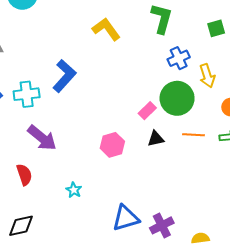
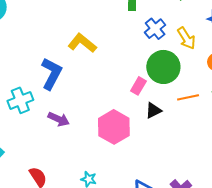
yellow L-shape: (106, 29) -> (82, 43), moved
purple arrow: (42, 138) -> (59, 119), moved, size x0.7
pink hexagon: (112, 145) -> (114, 127), size x1.4

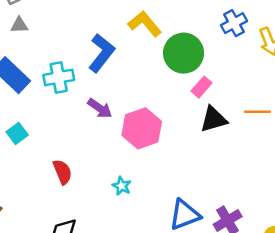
green circle: (163, 67) -> (184, 53), moved
black triangle: (153, 110) -> (214, 119), size x1.4
pink hexagon: (114, 127) -> (142, 128), moved

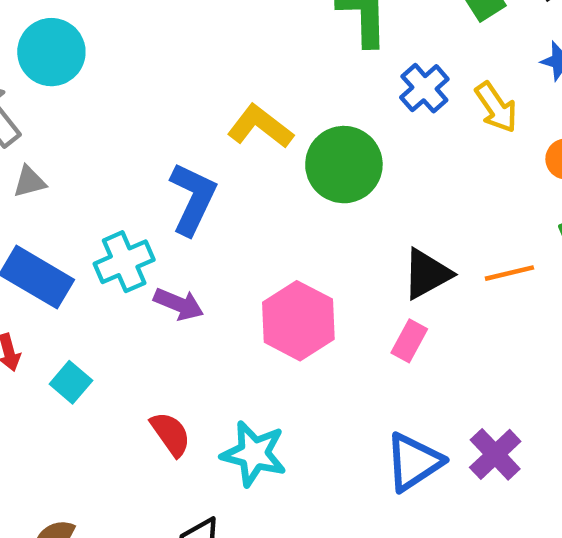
pink rectangle: (201, 87) -> (409, 341), moved
purple arrow: (100, 108) -> (179, 304), moved
orange line: (257, 112) -> (509, 273), moved
cyan star: (122, 186) -> (254, 454), moved, size x1.8

